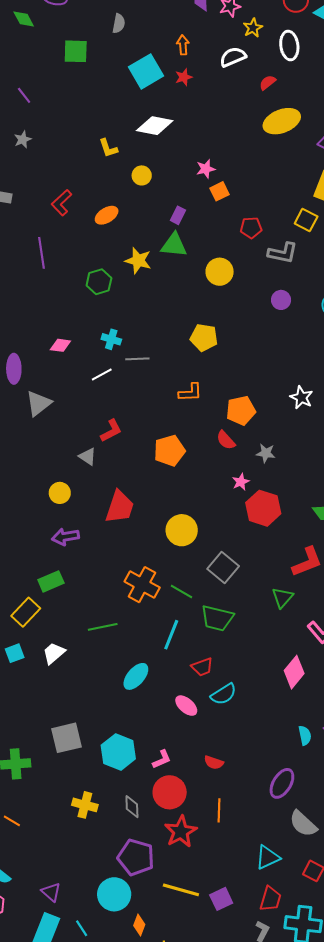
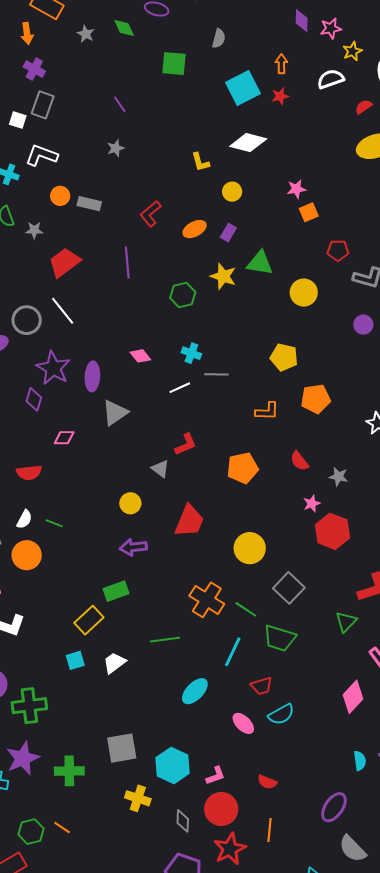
purple rectangle: (178, 215) -> (228, 233), moved
pink diamond: (60, 345) -> (140, 356), turned 40
orange pentagon: (241, 411) -> (316, 399), moved
yellow cross: (85, 805) -> (138, 798), moved

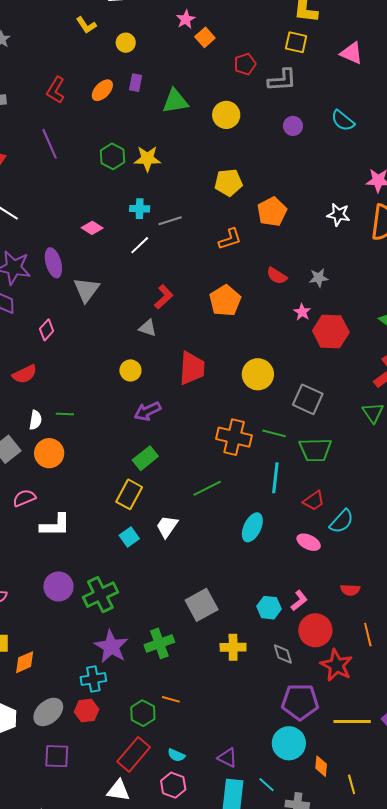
yellow star: (223, 276) -> (147, 159), moved
pink diamond: (64, 438) -> (47, 330), turned -30
cyan hexagon: (173, 766) -> (269, 608), moved, size x0.7

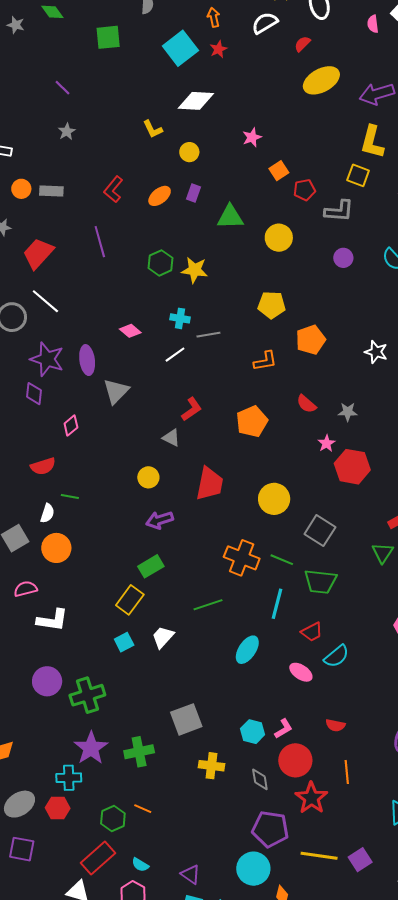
orange square: (205, 37) -> (279, 171), moved
green line: (65, 414) -> (70, 497), moved

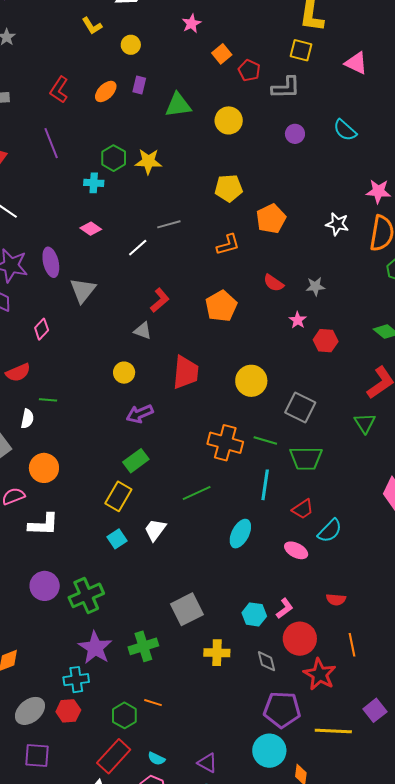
red pentagon: (304, 190) -> (249, 70), turned -30
cyan cross: (180, 318) -> (94, 183), moved
red hexagon: (352, 467) -> (326, 341), size x0.7
orange circle: (56, 548) -> (44, 468), moved
purple square: (360, 860) -> (375, 710), moved

